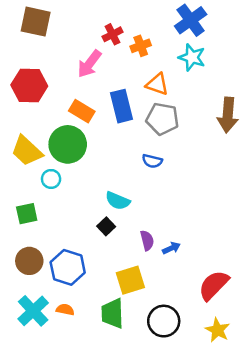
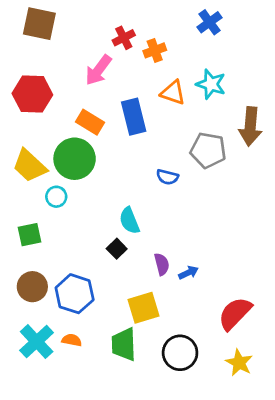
blue cross: (191, 20) -> (210, 22), size x0.7
cyan star: (192, 57) -> (211, 84), moved
gray pentagon: (162, 119) -> (208, 150), moved
cyan semicircle: (118, 201) -> (129, 221), turned 45

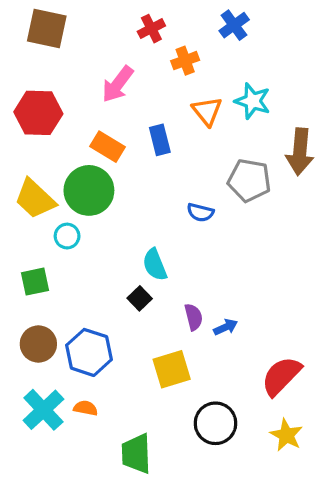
blue cross: (210, 22) -> (234, 25), moved
red cross: (124, 38) -> (151, 29), moved
orange triangle: (173, 93) -> (207, 111), turned 32
blue rectangle: (134, 117) -> (160, 140), size x0.7
green trapezoid: (124, 344) -> (136, 454), moved

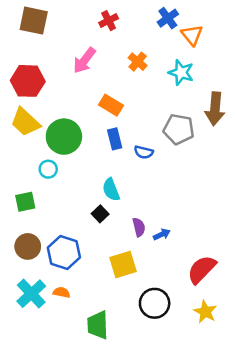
orange cross: (185, 61) -> (138, 62), moved, turned -30
orange triangle: (207, 111) -> (192, 35), moved
blue rectangle: (160, 140) -> (115, 139), moved
orange rectangle: (108, 147) -> (111, 105), moved
yellow trapezoid: (35, 199) -> (25, 122), moved

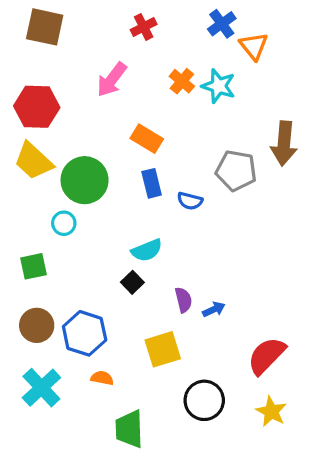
cyan star: (181, 72) -> (219, 86), moved
cyan semicircle: (111, 190) -> (147, 250), turned -90
orange semicircle: (61, 292) -> (102, 378), moved

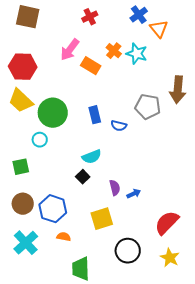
orange rectangle: (147, 139) -> (91, 66), moved

